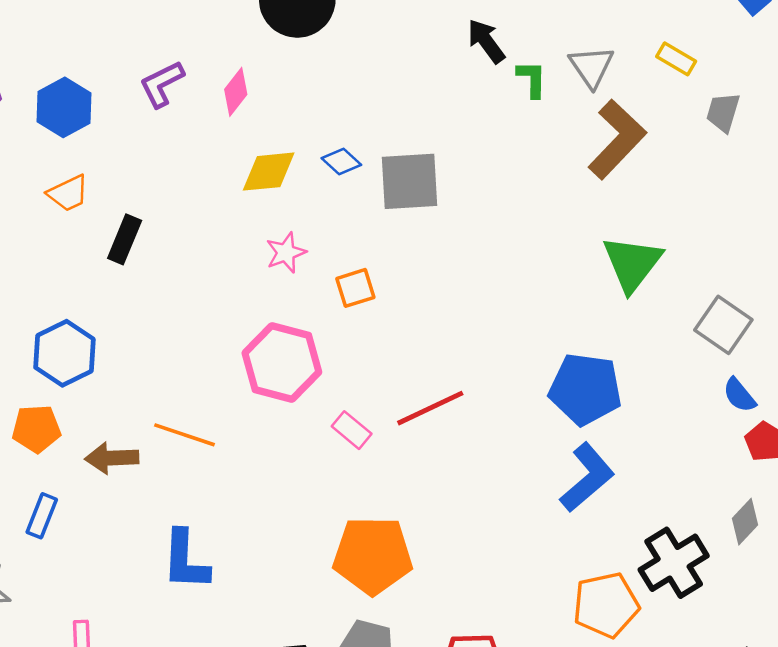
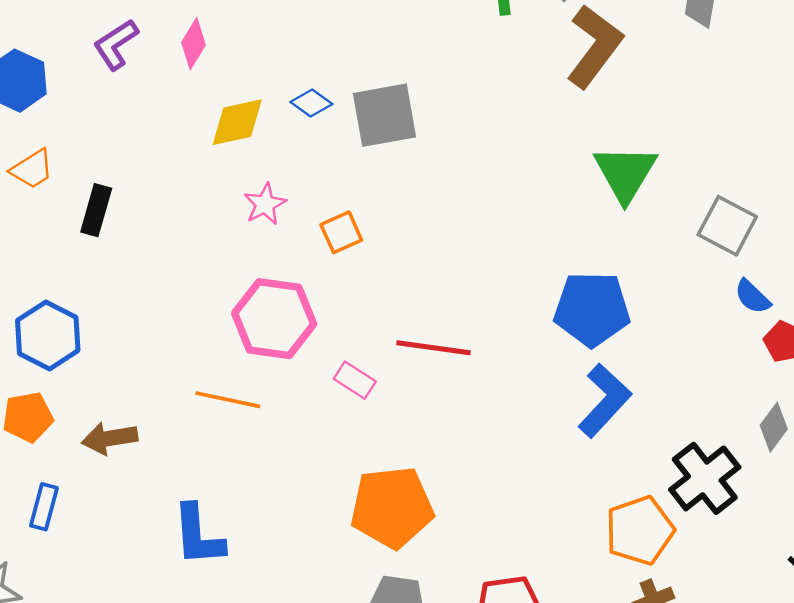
red line: (430, 408) -> (434, 348), turned 40
orange line: (184, 435) -> (228, 400), moved

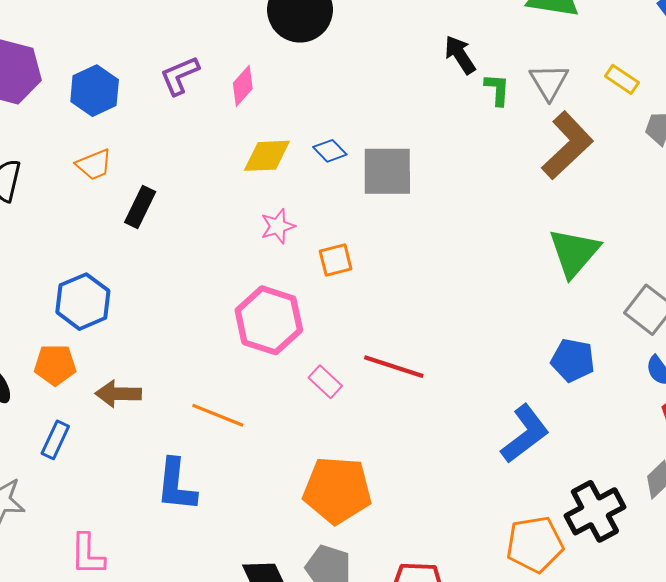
blue pentagon: (592, 309) -> (573, 360), moved, size x0.7
orange line: (228, 400) -> (218, 415), moved

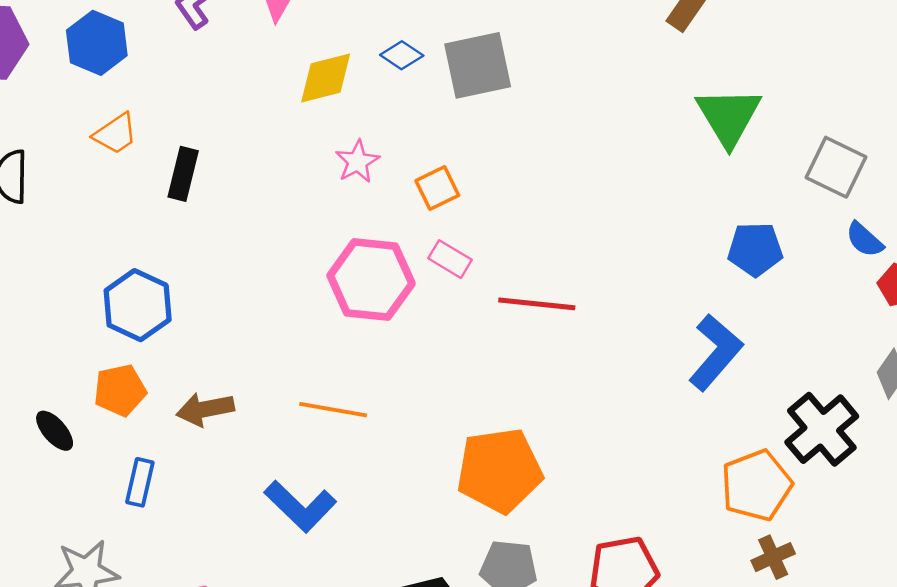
pink rectangle: (325, 382) -> (450, 259), moved
blue L-shape: (176, 485) -> (300, 506), turned -40

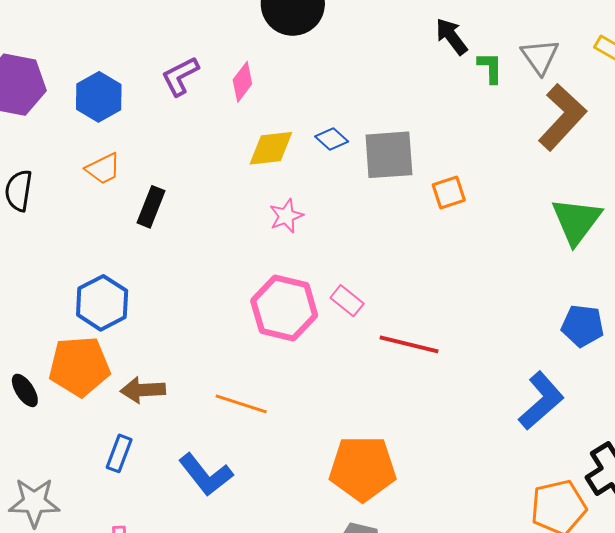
orange square: (437, 188) -> (449, 193), moved
orange pentagon: (120, 390) -> (79, 366), size x1.5
blue rectangle: (140, 482) -> (119, 453), moved

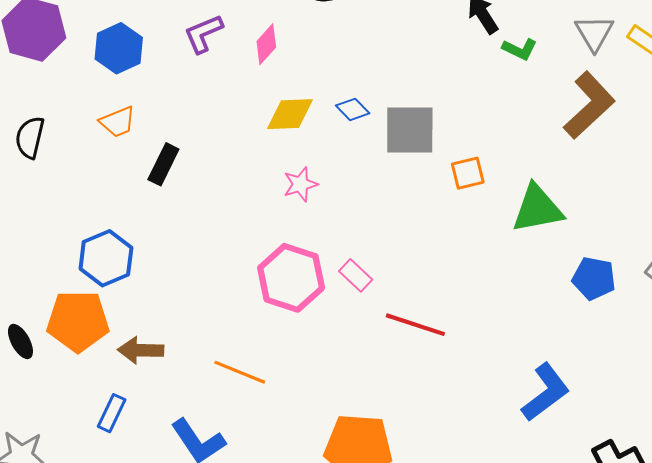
gray triangle: (540, 57) -> (594, 33), moved
green L-shape: (490, 68) -> (520, 49), turned 112
green triangle: (576, 221) -> (537, 209), moved, turned 38
blue pentagon: (583, 326) -> (594, 278), moved

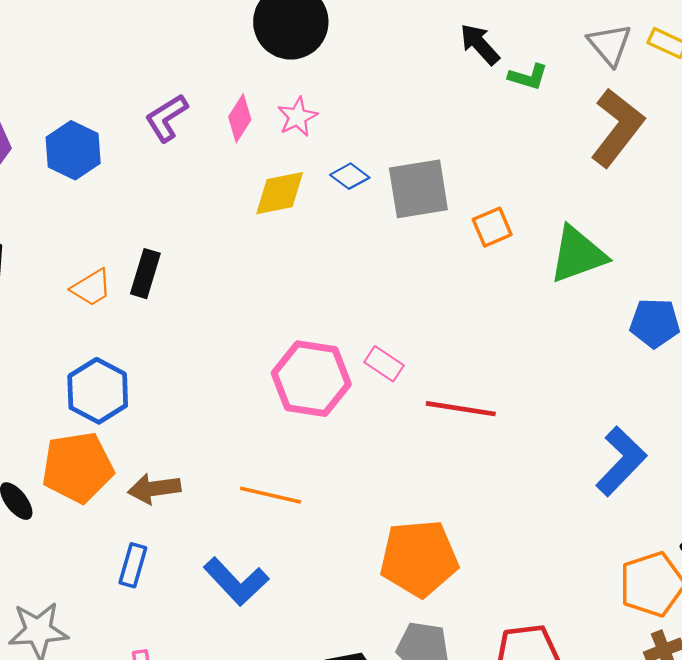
orange trapezoid: (118, 122) -> (91, 288), moved
pink star: (300, 184) -> (297, 117), moved

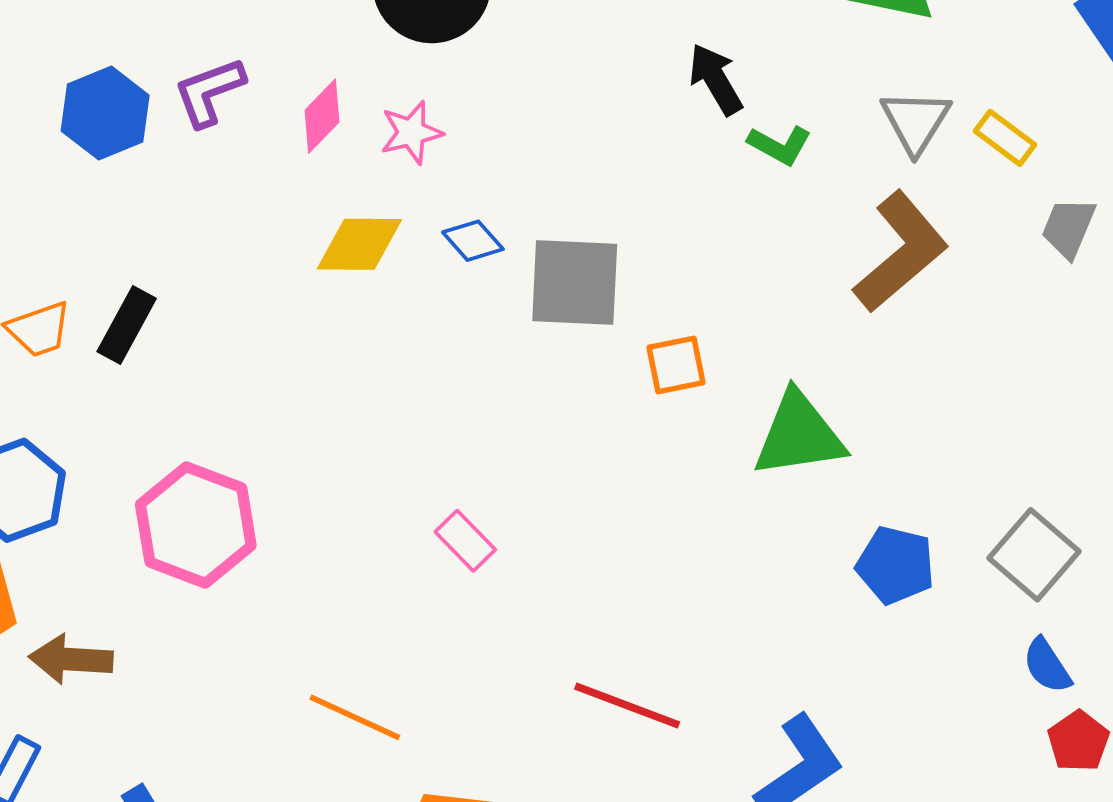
blue hexagon: (73, 150) -> (105, 113), moved
pink hexagon: (311, 379) -> (196, 525), moved
red line: (461, 409) -> (627, 705), moved
orange line: (271, 495) -> (355, 717), moved

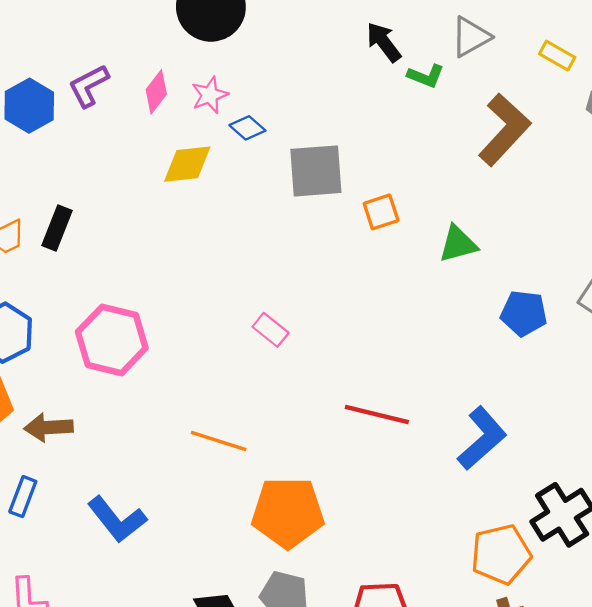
gray triangle: (916, 122) -> (471, 37), moved, turned 36
blue diamond: (473, 241) -> (247, 128), moved
green triangle: (799, 435) -> (458, 244), size x0.7

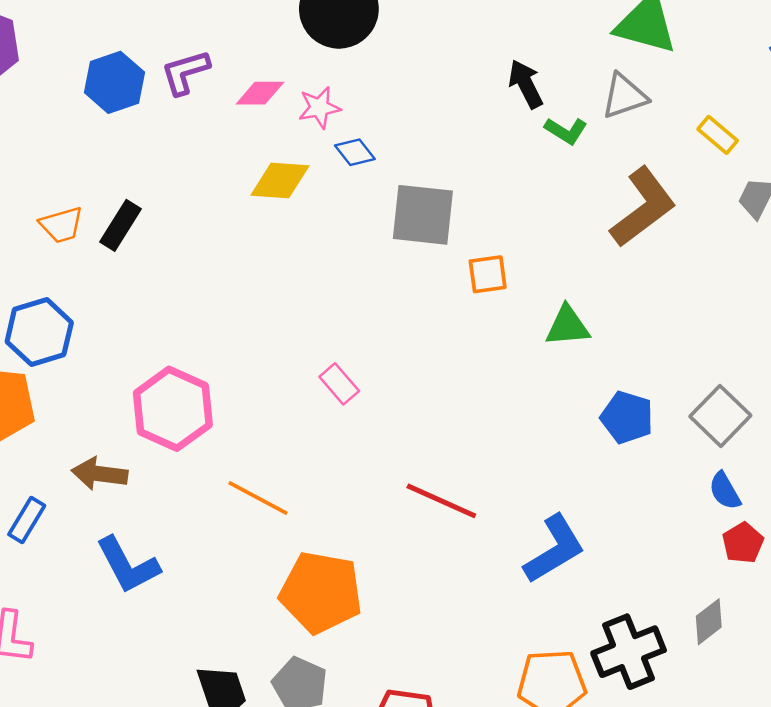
pink diamond: (156, 92) -> (260, 93), turned 42
pink hexagon: (112, 340) -> (173, 409), moved
brown arrow: (48, 427) -> (100, 474), moved

